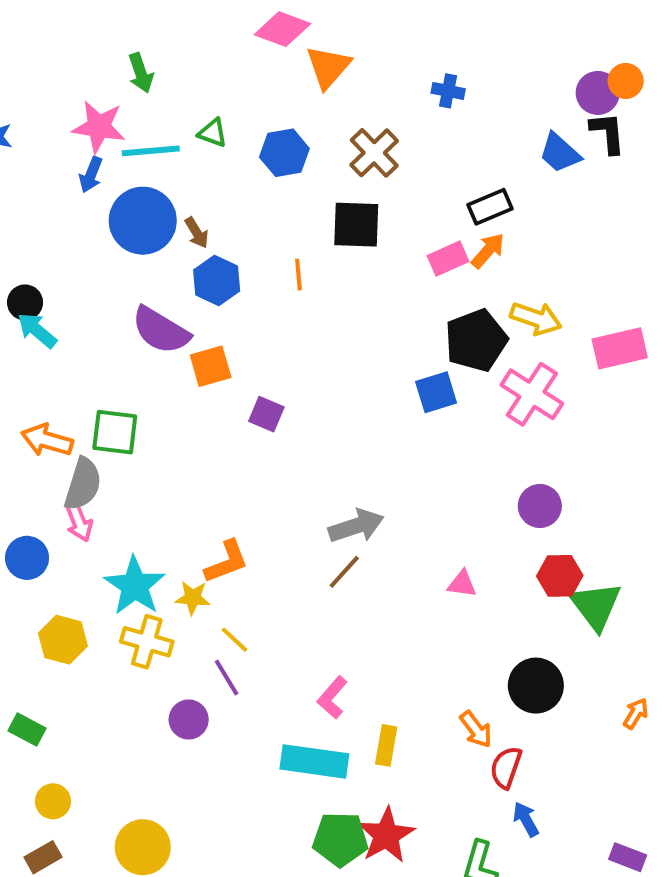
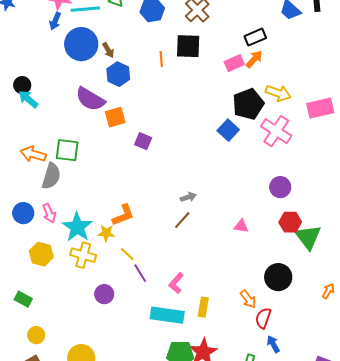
orange line: (298, 275) -> (161, 59), moved
blue square: (436, 392) -> (228, 130), turned -30
pink arrow: (79, 522) -> (49, 213), moved
gray arrow: (356, 526) -> (188, 197), size x0.6
purple line: (227, 678) -> (140, 273), moved

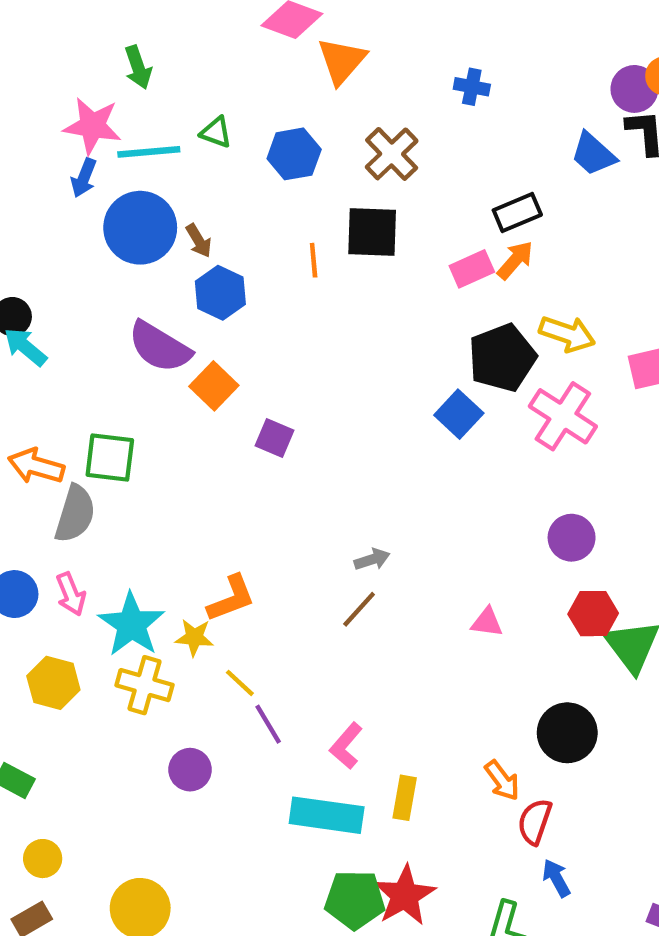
orange square: (115, 117) -> (214, 386), turned -30

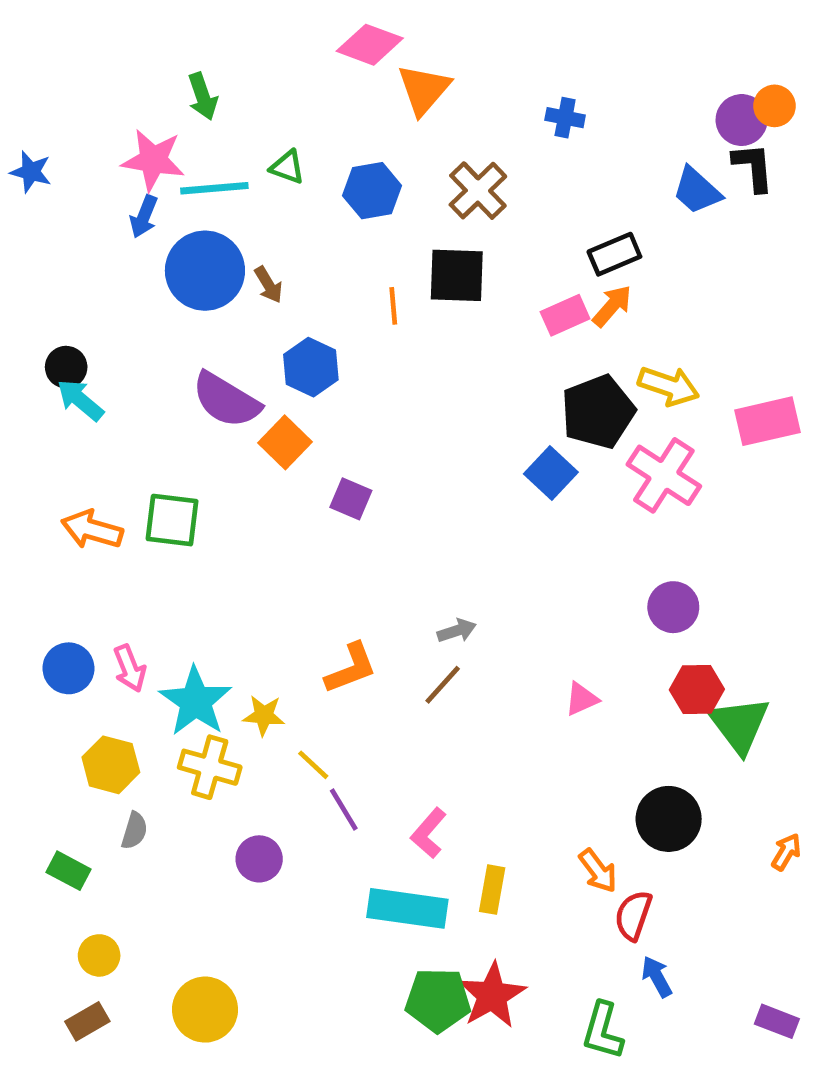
blue hexagon: (220, 293) -> (311, 367), moved
gray semicircle: (75, 514) -> (134, 831), moved, size x0.6
orange L-shape: (231, 598) -> (351, 668), moved
pink triangle: (487, 622) -> (582, 699), turned -32

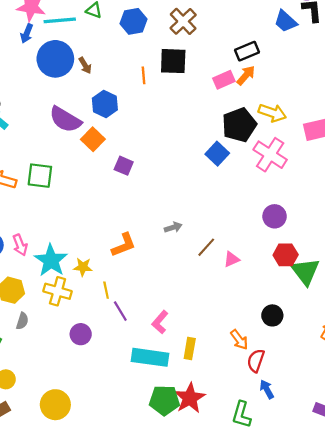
brown line: (443, 685) -> (206, 247), moved
yellow line: (313, 765) -> (106, 290), turned 35
black circle: (669, 819) -> (272, 315), size x0.7

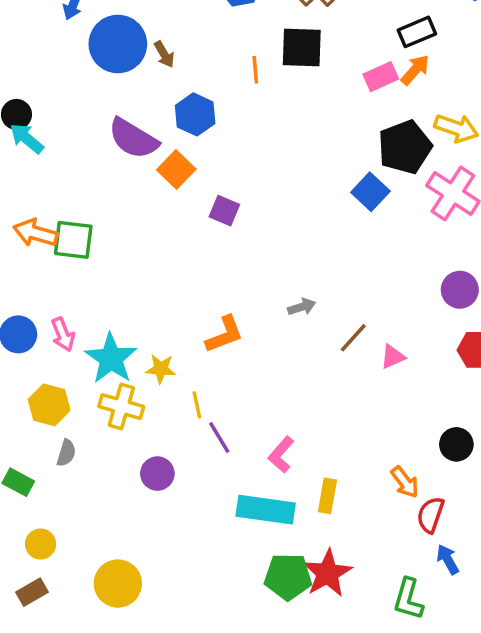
green square: (40, 176) -> (73, 240), moved

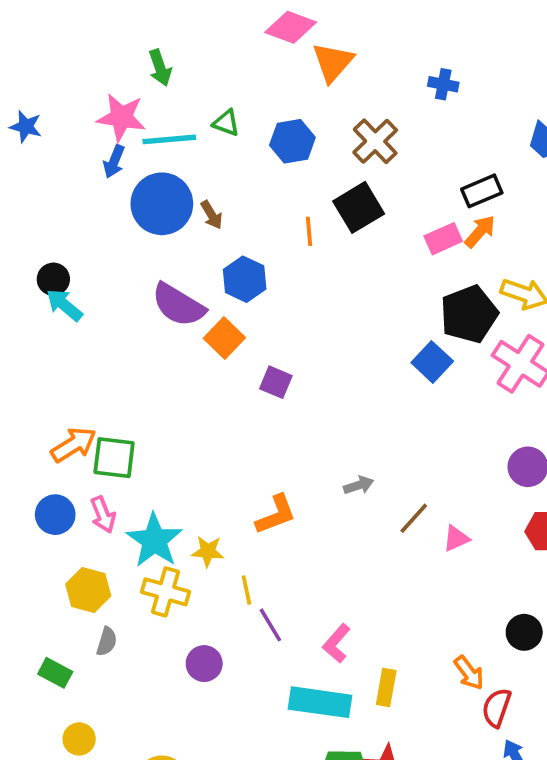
black square: (302, 47) -> (359, 207), turned -33
orange arrow: (35, 233) -> (74, 445), moved, turned 132
green square: (73, 240) -> (114, 458), moved

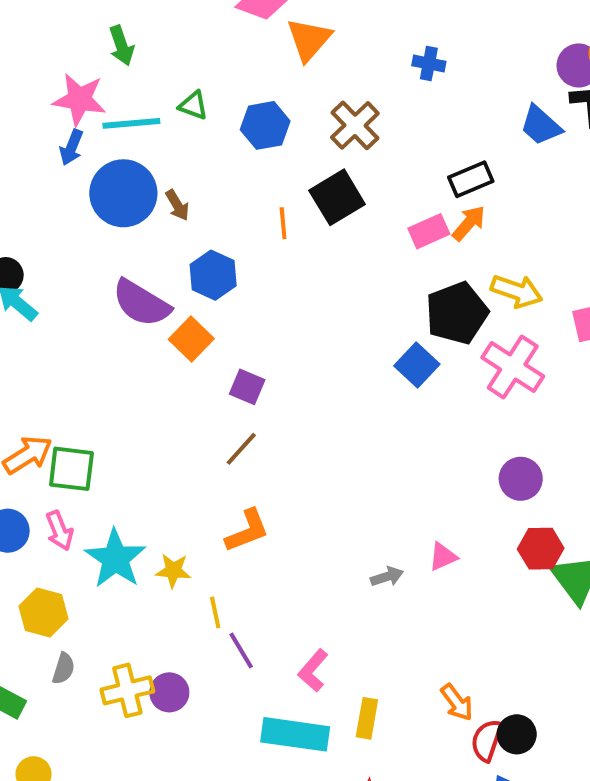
gray arrow: (359, 485) -> (387, 577), moved
brown line: (414, 518) -> (241, 449), moved
yellow cross: (166, 592) -> (127, 690), moved, turned -30
black circle: (524, 632) -> (517, 734), moved

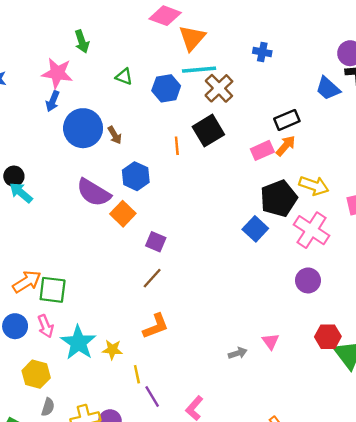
cyan line: (131, 123) -> (199, 70), moved
purple circle: (521, 479) -> (308, 280), moved
pink triangle: (443, 557) -> (270, 341), turned -42

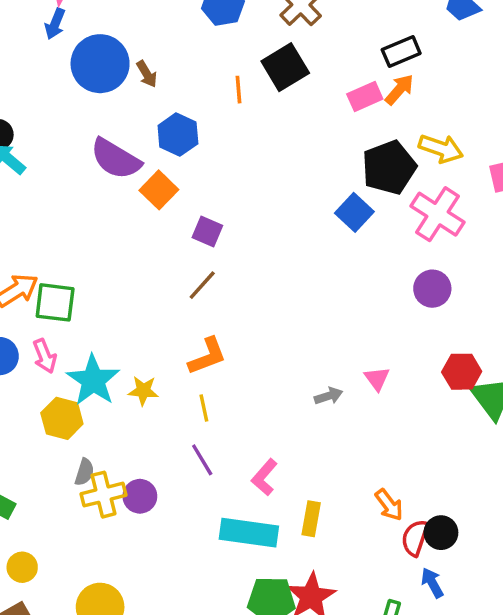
yellow hexagon: (36, 374) -> (62, 418), moved
yellow line: (137, 374) -> (204, 408), moved
gray semicircle: (48, 407) -> (84, 472), moved

